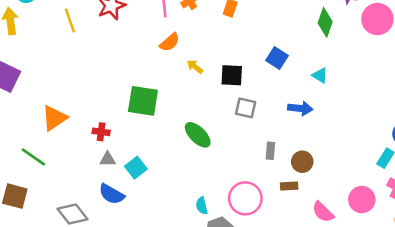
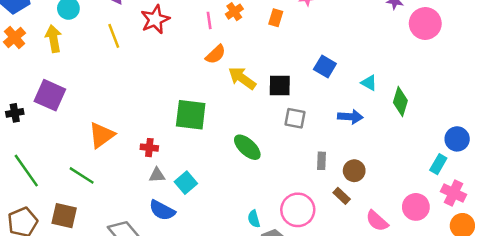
green diamond: (325, 22) -> (400, 101), moved
yellow arrow: (195, 67) -> (242, 78), size x1.6
brown rectangle: (289, 186) -> (342, 196), turned 49

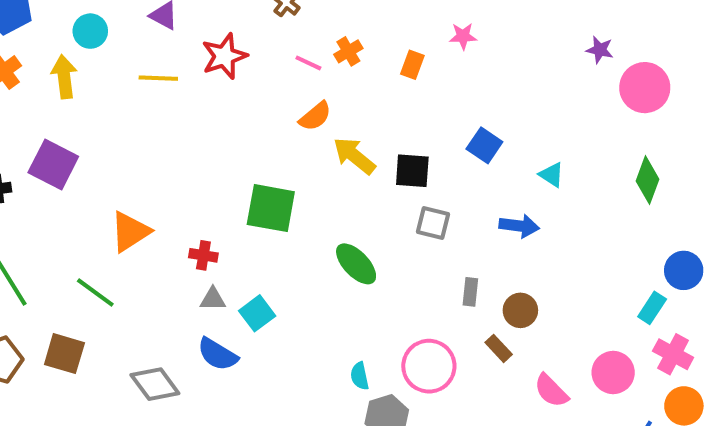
pink line: (209, 20) -> (308, 63), turned -60
yellow line: (114, 36) -> (158, 78), turned -70
green diamond: (400, 101) -> (647, 180), moved

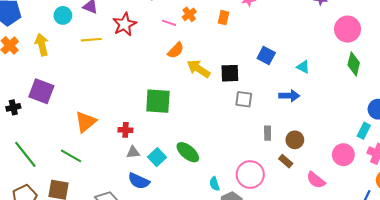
cyan circle: (90, 31) -> (63, 15), moved
pink circle: (645, 88) -> (347, 29), moved
green ellipse: (356, 264) -> (188, 152), moved
pink circle: (613, 372) -> (343, 155), moved

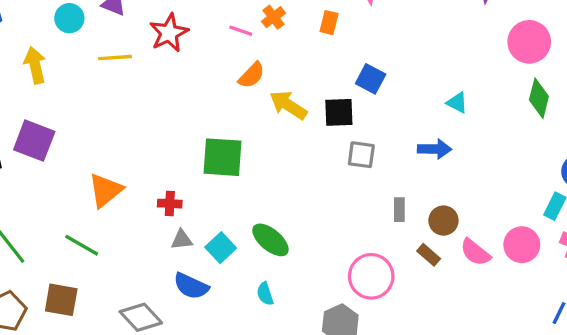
blue square: (266, 56) -> (371, 79), moved
pink semicircle: (316, 180) -> (475, 252), moved
cyan semicircle: (215, 184) -> (265, 294), moved

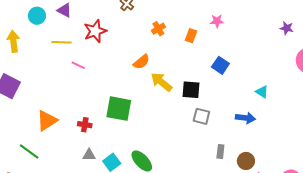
pink line: (241, 31) -> (78, 65), moved
blue square: (371, 79) -> (220, 65), moved
red cross: (170, 204) -> (85, 125), moved

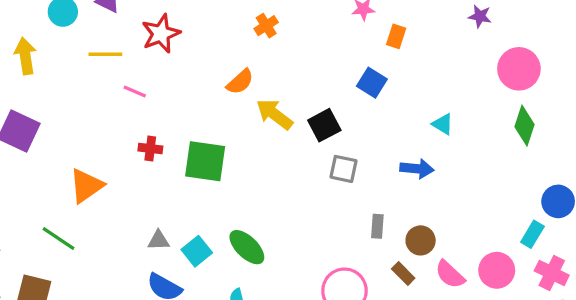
orange rectangle: (191, 36) -> (396, 36), moved
black square: (191, 90) -> (324, 125), turned -30
red cross: (85, 125) -> (150, 149), moved

